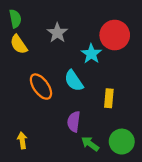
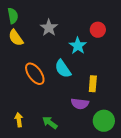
red circle: (115, 35) -> (98, 30), size x0.6
purple semicircle: (74, 122) -> (80, 104), moved, turned -90
green arrow: (90, 144) -> (50, 123), moved

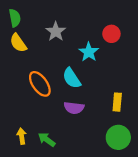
yellow rectangle: (93, 84) -> (117, 102), moved
purple semicircle: (80, 104) -> (74, 108), moved
green arrow: (50, 123) -> (47, 140), moved

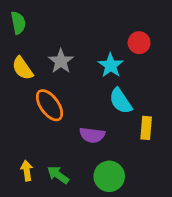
gray star: (56, 32) -> (61, 61), moved
yellow semicircle: (18, 43) -> (22, 68), moved
cyan semicircle: (72, 78) -> (121, 101), moved
green circle: (118, 137) -> (109, 176), moved

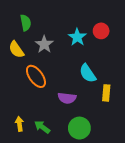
green semicircle: (18, 23) -> (26, 23), moved
cyan star: (111, 65) -> (77, 37), moved

